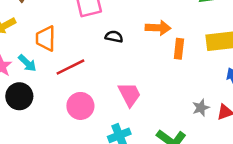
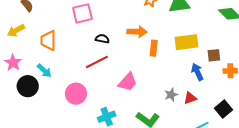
cyan arrow: (27, 63) -> (44, 71), moved
red line: (70, 67) -> (97, 62), moved
pink trapezoid: (130, 94) -> (128, 82), moved, turned 70

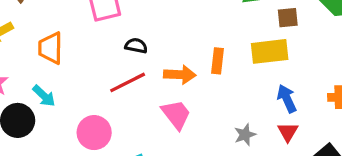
orange arrow: (137, 32) -> (180, 75), moved
brown square: (214, 55) -> (288, 18), moved
pink trapezoid: (128, 82) -> (176, 114), turned -80
red triangle: (190, 98) -> (288, 132), moved, turned -40

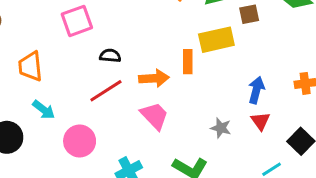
yellow rectangle: (270, 51) -> (216, 40), moved
cyan arrow: (44, 96) -> (44, 110), moved
blue arrow: (287, 99) -> (256, 90), turned 45
gray star: (245, 135) -> (221, 128), turned -30

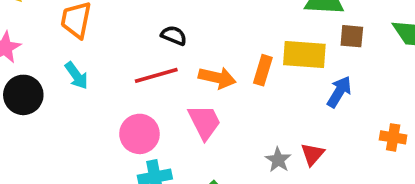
blue arrow: (256, 90) -> (339, 92), moved
red triangle: (261, 121) -> (312, 154), moved
pink circle: (80, 141) -> (139, 134), moved

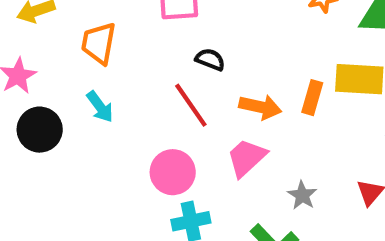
red line: (156, 75) -> (191, 105), turned 72
pink trapezoid: (204, 122) -> (247, 158), turned -105
gray star: (278, 160) -> (302, 195), moved

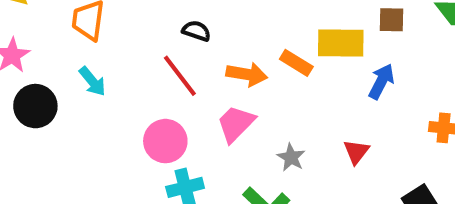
orange rectangle: (312, 98) -> (296, 63), turned -72

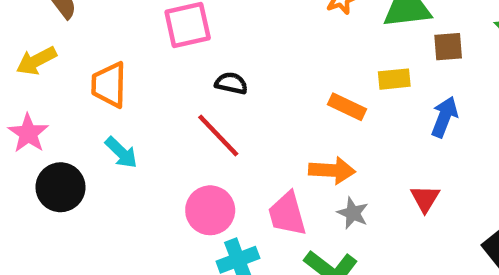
yellow rectangle: (341, 43) -> (394, 79), size x0.6
orange arrow: (247, 74) -> (332, 170), moved
pink trapezoid: (236, 124) -> (287, 214), moved, turned -54

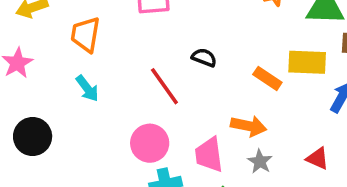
yellow rectangle: (394, 79) -> (307, 62), size x1.5
black semicircle: (231, 83) -> (204, 57), moved
black circle: (61, 187) -> (33, 137), moved
red triangle: (425, 199) -> (318, 158), turned -45

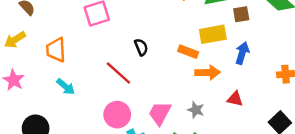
black semicircle: (204, 57) -> (141, 47), turned 60
orange arrow: (249, 126) -> (208, 72), moved
pink trapezoid: (209, 155) -> (160, 113), turned 48

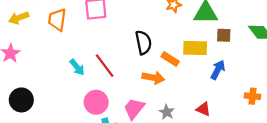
black semicircle: (141, 47) -> (143, 42), moved, size x1.5
orange trapezoid: (56, 50) -> (57, 20), moved
orange arrow: (208, 72) -> (153, 78), moved
cyan arrow: (66, 87) -> (77, 67), moved

